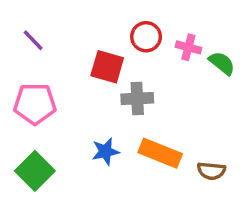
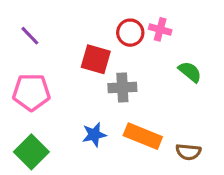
pink cross: (188, 47) -> (160, 29), moved
green semicircle: (222, 63) -> (190, 72), moved

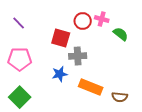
green semicircle: (190, 72) -> (121, 34), moved
blue star: (94, 135) -> (60, 74), moved

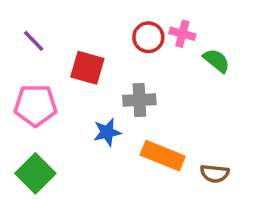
red square: (61, 38) -> (87, 68), moved

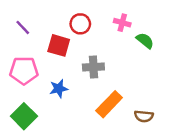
red circle: (148, 37) -> (80, 24), moved
blue star: (107, 132) -> (59, 89), moved
orange rectangle: (163, 156) -> (109, 104), turned -68

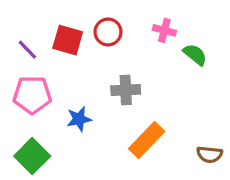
purple line: (23, 27) -> (27, 50), moved
red square: (59, 45) -> (68, 40), moved
brown semicircle: (144, 116) -> (210, 154), moved

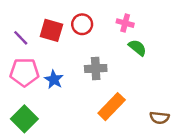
green semicircle: (195, 55) -> (137, 48), moved
blue star: (79, 119) -> (54, 80), moved, turned -30

